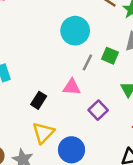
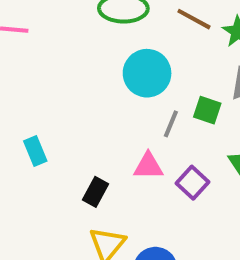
purple square: (98, 110) -> (193, 183), moved

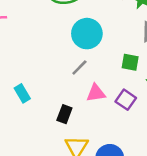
green square: (207, 110) -> (130, 62), moved
gray line: (171, 124) -> (79, 67), moved, turned 30

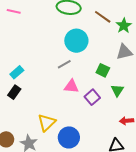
cyan rectangle: (22, 93) -> (17, 72), turned 64
black rectangle: (64, 114) -> (14, 92), moved

